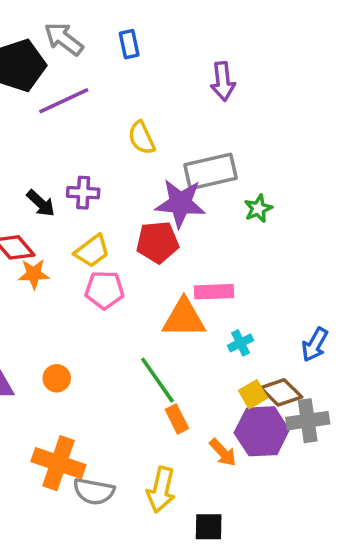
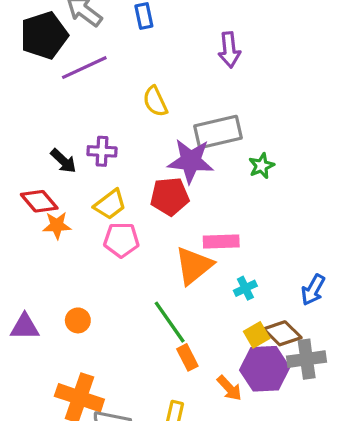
orange triangle: (184, 318) -> (194, 266), turned -39

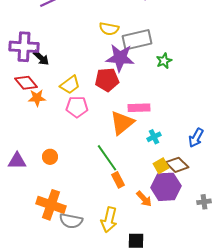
yellow semicircle: (155, 101) -> (109, 29), moved, turned -54
purple cross: (102, 151) -> (24, 47), moved, size x1.6
gray cross: (307, 359) -> (204, 202), moved, size x0.6

